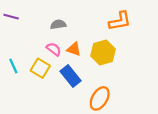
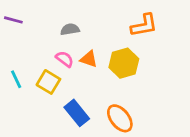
blue rectangle: (71, 76) -> (77, 113), moved
orange ellipse: (100, 98) -> (120, 118), turned -70

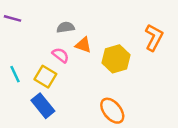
orange L-shape: (144, 25) -> (154, 37), moved, turned -52
orange triangle: (89, 59) -> (83, 45), moved
blue rectangle: (77, 113) -> (43, 106), moved

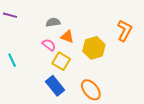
yellow square: (45, 77) -> (61, 61), moved
blue rectangle: (43, 106) -> (55, 86), moved

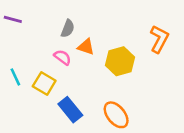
gray semicircle: (53, 22) -> (68, 29), turned 120
yellow square: (61, 61) -> (44, 83), moved

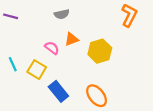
gray semicircle: (68, 29) -> (62, 14), moved, turned 56
orange L-shape: (159, 39) -> (129, 15), moved
orange triangle: (86, 47) -> (72, 39), turned -40

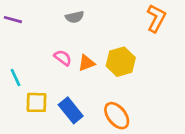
orange triangle: (72, 39) -> (86, 63), moved
yellow square: (37, 70) -> (36, 102), moved, turned -30

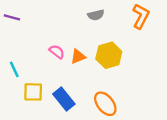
gray semicircle: (75, 17) -> (96, 15), moved

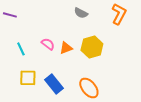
gray semicircle: (96, 15) -> (81, 13), turned 40
cyan line: (14, 69) -> (21, 49), moved

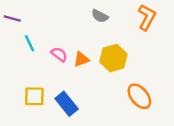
cyan line: (21, 49) -> (29, 43), moved
orange ellipse: (89, 88) -> (139, 96), moved

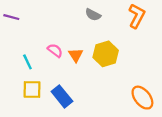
cyan line: (29, 43) -> (27, 62), moved
orange triangle: (81, 59) -> (76, 55), turned -42
orange ellipse: (139, 96) -> (142, 98), moved

